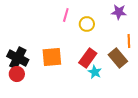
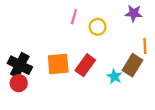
red rectangle: (88, 58) -> (85, 65), moved
brown rectangle: (118, 58) -> (133, 65), turned 72
cyan star: (95, 72) -> (114, 76), moved

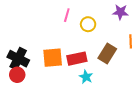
red rectangle: (85, 65) -> (77, 59), turned 42
brown rectangle: (133, 65) -> (107, 54), moved
cyan star: (114, 76) -> (86, 77), moved

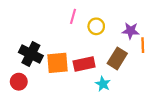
purple star: (120, 12) -> (131, 31), moved
black cross: (18, 59) -> (31, 54), moved
cyan star: (86, 77) -> (103, 84), moved

